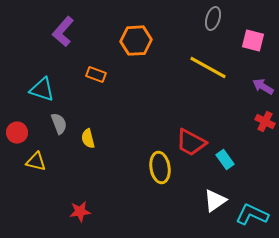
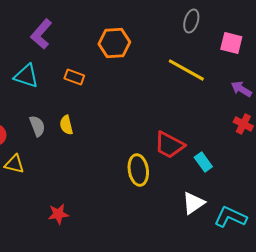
cyan triangle: (42, 90) -> (26, 76), moved
yellow semicircle: (88, 139) -> (66, 125), moved

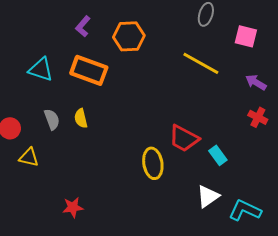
purple L-shape: (41, 34) -> (83, 26), moved, size x0.7
orange rectangle: (74, 77) -> (89, 70), size x1.8

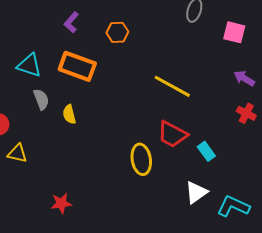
orange hexagon: (129, 36) -> (117, 32), size x0.7
yellow line: (201, 63) -> (172, 86), moved
gray semicircle: (52, 119) -> (41, 99), moved

